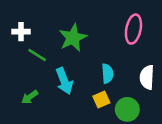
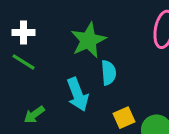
green line: (37, 55) -> (23, 62), moved
cyan semicircle: (107, 74) -> (109, 73), moved

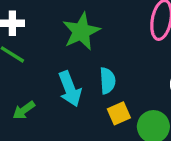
cyan semicircle: (109, 73) -> (107, 81), moved

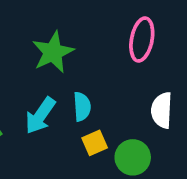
cyan arrow: (70, 89) -> (40, 116), turned 56

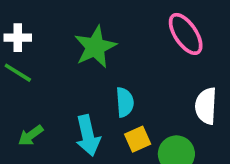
pink ellipse: (142, 40) -> (186, 34), turned -45
cyan arrow: (40, 116) -> (88, 135), moved, turned -48

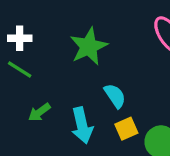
cyan semicircle: (125, 102) -> (115, 96), turned -30
green arrow: (31, 135) -> (39, 112), moved

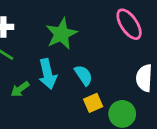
cyan arrow: (82, 125) -> (48, 74), moved

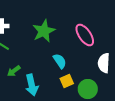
pink ellipse: (129, 24) -> (85, 35), moved
cyan arrow: (48, 74) -> (32, 85), moved

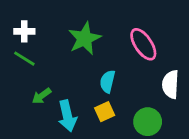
cyan semicircle: (60, 61) -> (107, 82), turned -133
yellow square: (67, 81) -> (105, 112), moved

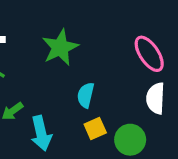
pink ellipse: (143, 44) -> (149, 54), moved
yellow square: (105, 112) -> (95, 129), moved

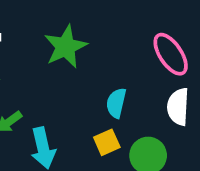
cyan semicircle: (86, 95) -> (116, 103), moved

